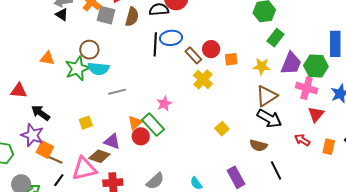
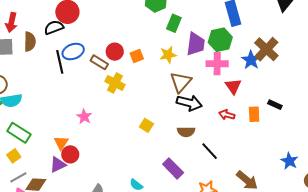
gray line: (117, 92) -> (18, 177), moved
green rectangle: (153, 125) -> (19, 133), moved
purple triangle: (112, 141) -> (58, 165), moved, turned -30

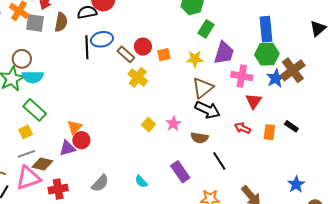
green hexagon: (220, 40) -> (267, 54), moved
pink star: (84, 117) -> (173, 124), moved
yellow square: (146, 125) -> (148, 125), moved

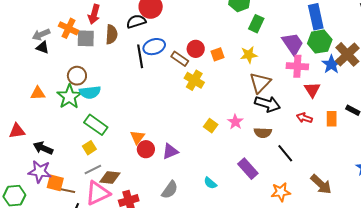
purple trapezoid: (224, 53) -> (293, 44), moved, turned -45
purple triangle: (67, 148) -> (170, 151), moved

